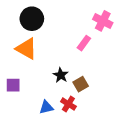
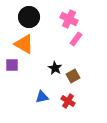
pink cross: (103, 21) -> (69, 19), moved
purple square: (13, 85) -> (12, 65), moved
red cross: (68, 104) -> (68, 101), moved

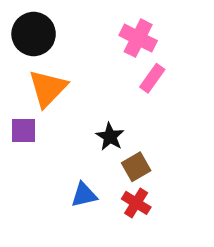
black circle: (29, 17) -> (34, 34), moved
orange triangle: (24, 44) -> (48, 88), turned 45
brown square: (73, 76) -> (136, 167), moved

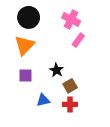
black circle: (34, 34) -> (29, 17), moved
purple square: (24, 131) -> (25, 75), moved
red cross: (136, 203) -> (70, 104), turned -32

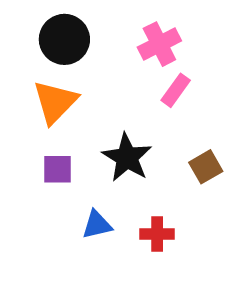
pink cross: (71, 19) -> (159, 44), turned 36
black star: (57, 70) -> (127, 158), size x1.5
brown square: (70, 86) -> (206, 167), moved

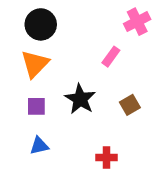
pink cross: (159, 44) -> (137, 22), moved
blue triangle: (97, 225) -> (39, 146), moved
red cross: (157, 234) -> (106, 157), moved

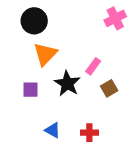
pink rectangle: (111, 57) -> (93, 66), moved
orange triangle: (35, 64) -> (45, 54), moved
blue triangle: (39, 146) -> (53, 130), moved, turned 42

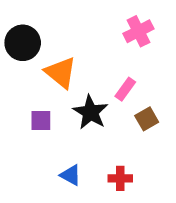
pink cross: (115, 18) -> (138, 31), moved
black circle: (34, 21) -> (23, 43), moved
orange triangle: (45, 54) -> (61, 73), turned -35

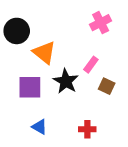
brown square: (147, 119) -> (107, 86), turned -35
purple square: (41, 121) -> (30, 87), size x1.5
blue triangle: (71, 175) -> (39, 127), moved

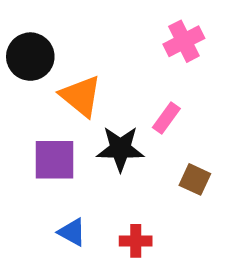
black star: (66, 81) -> (120, 149), turned -30
brown square: (107, 86) -> (195, 179), moved
red cross: (87, 129) -> (136, 241), moved

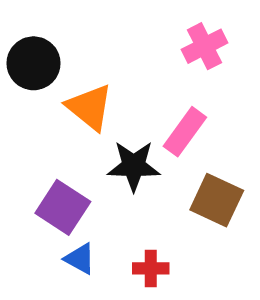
pink rectangle: (166, 118) -> (185, 132), size x1.4
purple square: (54, 160) -> (63, 207), moved, turned 33
brown square: (195, 179) -> (217, 200), size x1.5

